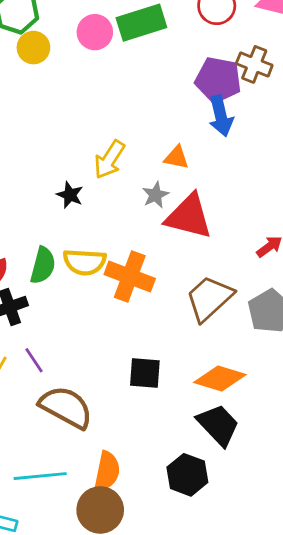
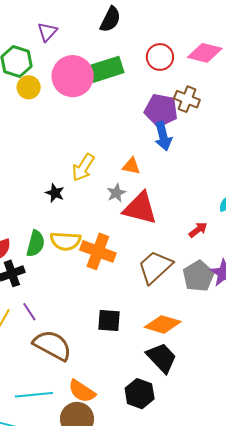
pink circle: (95, 32) -> (73, 76), size x1.6
orange semicircle: (107, 471) -> (82, 391), turned 112

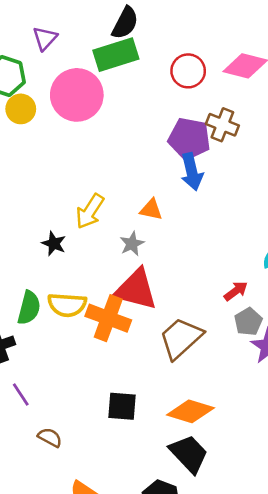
green rectangle: (106, 69) -> (116, 55), moved
red triangle: (140, 208) -> (136, 289), moved
gray pentagon: (198, 276) -> (248, 322), moved, size x0.7
brown semicircle: (52, 345) -> (50, 437), size x0.5

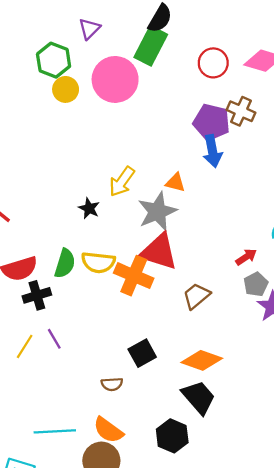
green rectangle: (116, 55) -> (151, 46), turned -48
gray star: (132, 244) -> (157, 212), size x1.8
brown trapezoid: (181, 338) -> (196, 296), size x0.7
black square: (122, 406) -> (142, 353), turned -36
brown semicircle: (50, 437) -> (112, 384), moved, turned 145

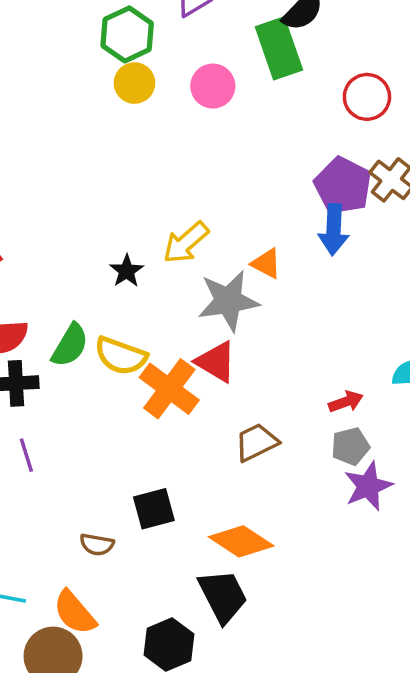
green rectangle: (151, 46) -> (279, 48), turned -60
pink circle: (115, 79) -> (213, 86), size x0.6
red triangle: (159, 252) -> (216, 362), size x0.7

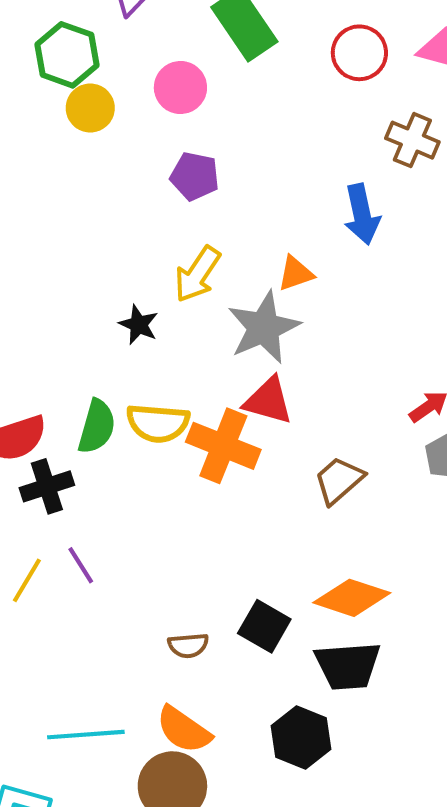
purple pentagon: (343, 186) -> (195, 176), moved, size x0.7
orange triangle: (266, 264) -> (296, 273), turned -32
black square: (154, 509) -> (264, 626), moved, turned -30
black trapezoid: (223, 596) -> (348, 666), turned 128

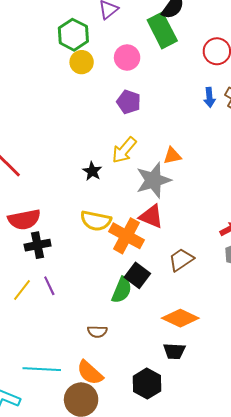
blue arrow: (362, 214) -> (209, 97), moved, size x0.7
green semicircle: (97, 427) -> (122, 290), moved
black square: (264, 626) -> (137, 275), moved
black trapezoid: (348, 666) -> (174, 351), size x0.7

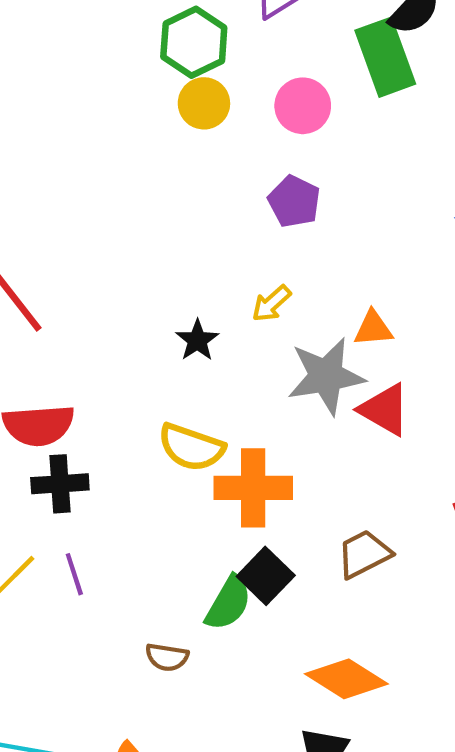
yellow arrow: (124, 150) -> (271, 304), size x0.7
red triangle: (151, 216) -> (385, 410), moved
orange cross: (126, 236) -> (253, 488), turned -36
brown semicircle: (97, 332) -> (167, 657), moved

